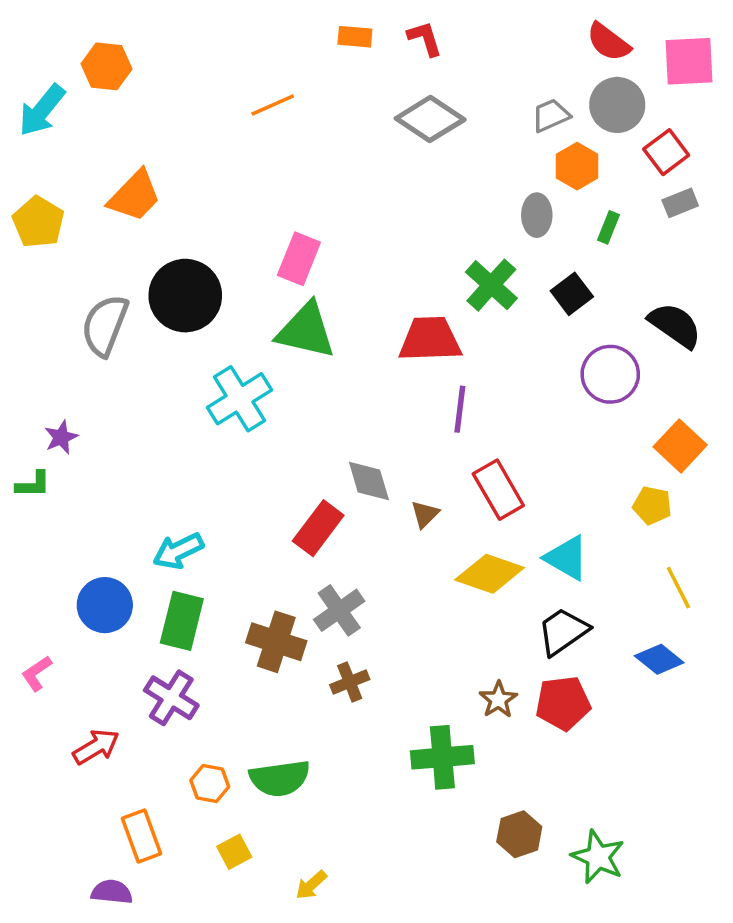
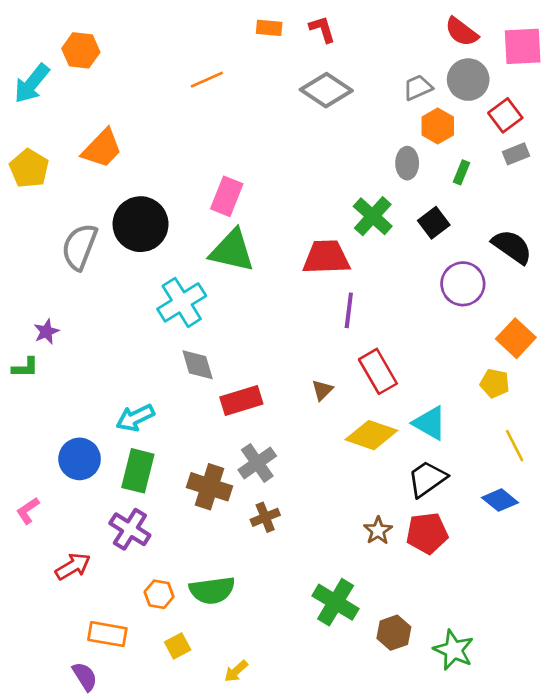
gray diamond: (369, 481) -> (198, 365), moved
red rectangle: (318, 528) -> (241, 401), turned 36
green cross: (442, 757) -> (336, 602), moved, turned 36
orange rectangle: (142, 836) -> (107, 634), turned -60
purple semicircle: (112, 892) -> (85, 676), turned 52

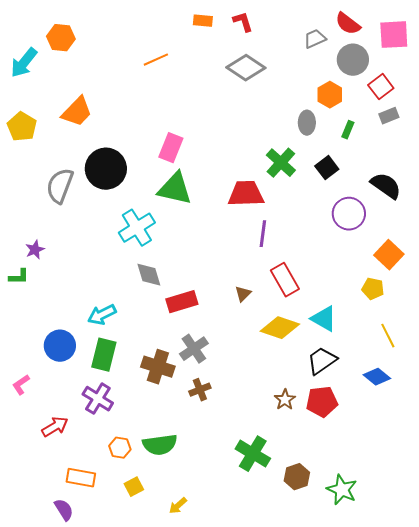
gray trapezoid: (418, 88) -> (315, 39), moved

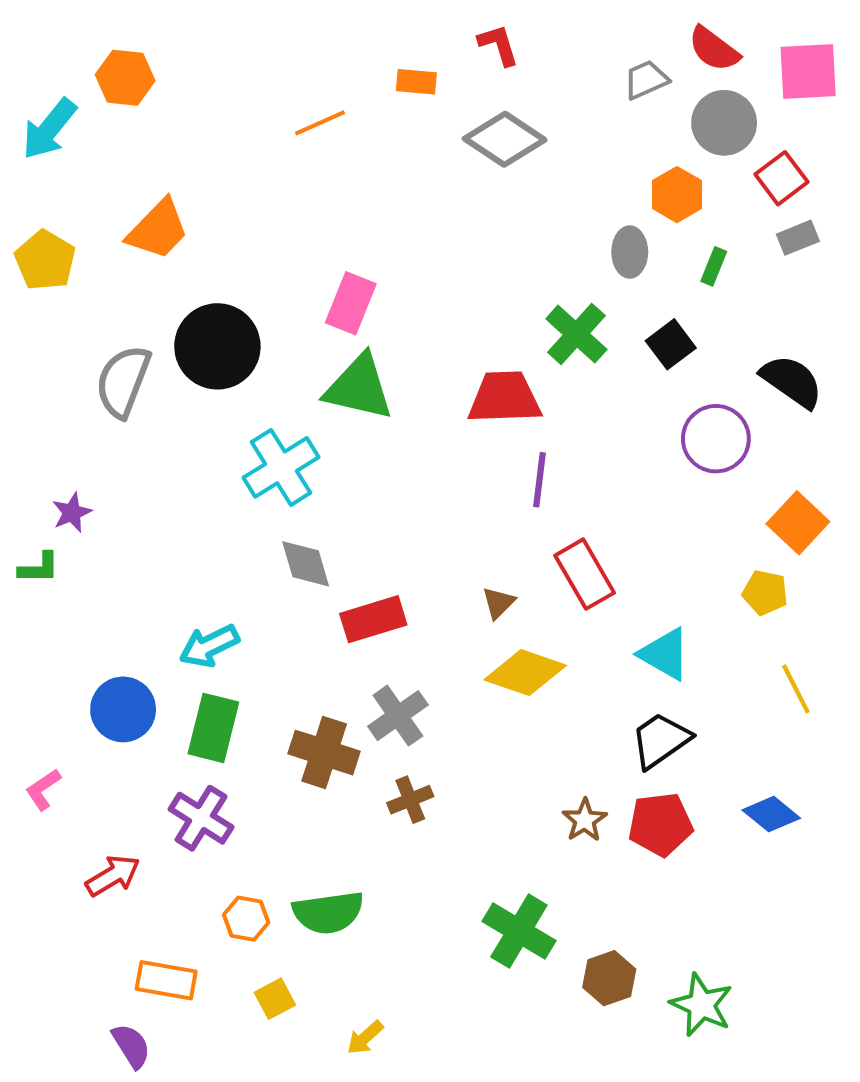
orange rectangle: (203, 21) -> (416, 82), moved
yellow diamond: (280, 328) -> (525, 673), moved
blue diamond: (377, 377) -> (771, 814), moved

